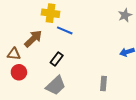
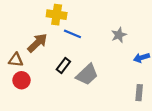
gray star: (125, 15) -> (119, 35), moved
gray rectangle: (104, 83) -> (139, 93), moved
gray trapezoid: (56, 86) -> (87, 75), moved

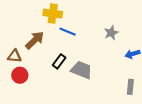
gray trapezoid: (87, 75) -> (81, 70), turned -115

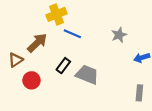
yellow cross: (53, 14) -> (56, 14), turned -30
brown triangle: (14, 56) -> (16, 60), turned -40
red circle: (20, 75) -> (31, 80), moved

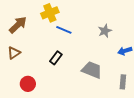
brown arrow: (37, 43) -> (18, 25), moved
gray trapezoid: (87, 75) -> (92, 70), moved
red circle: (31, 80) -> (28, 84), moved

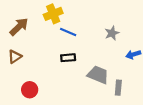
black rectangle: (56, 58) -> (68, 58), moved, turned 48
gray rectangle: (123, 82) -> (118, 88), moved

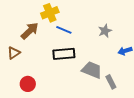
brown arrow: (19, 27) -> (30, 31), moved
black rectangle: (68, 58) -> (64, 54), size x1.5
gray rectangle: (118, 88) -> (111, 82), turned -32

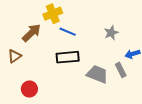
gray rectangle: (111, 82) -> (121, 70), moved

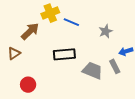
blue line: (68, 32) -> (71, 22), moved

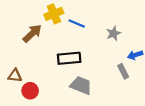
brown triangle: (14, 53) -> (15, 76), moved, turned 40
gray trapezoid: (93, 71) -> (81, 85), moved

